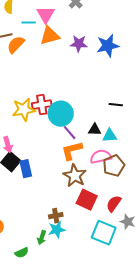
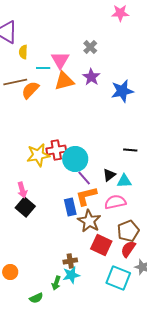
purple star: (79, 44) -> (91, 77), moved, turned 30
black triangle: (95, 130) -> (109, 175), turned -40
brown pentagon: (114, 166) -> (128, 231), moved
blue rectangle: (26, 169) -> (70, 207), moved

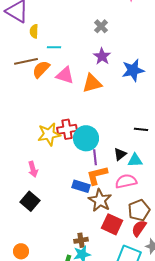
pink triangle: (60, 60) -> (65, 75), moved, turned -42
orange triangle: (64, 81) -> (92, 83), moved
purple line: (84, 178) -> (95, 157), turned 35
black square: (25, 207) -> (30, 201), moved
blue rectangle: (70, 207) -> (81, 186), turned -60

